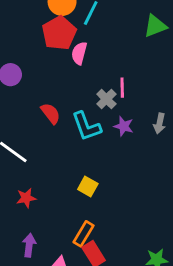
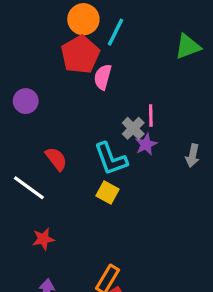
red semicircle: (51, 113) -> (56, 159), moved
purple star: (124, 126) -> (146, 144), moved, turned 30
yellow square: (88, 186) -> (107, 193), moved

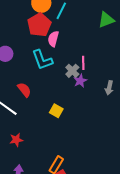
cyan L-shape: (111, 159) -> (42, 60), moved

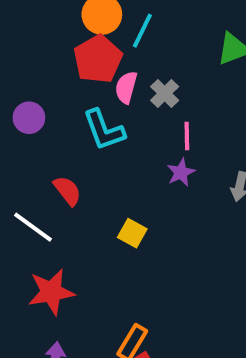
gray cross: (72, 71) -> (165, 93), moved
red star: (16, 140) -> (51, 292), size x1.6

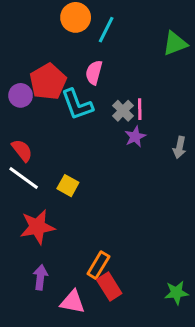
red pentagon: (98, 59) -> (48, 82), moved
gray cross: (165, 93) -> (123, 111), moved
red semicircle: (67, 191) -> (22, 150), moved
yellow square: (132, 233) -> (68, 186), moved

